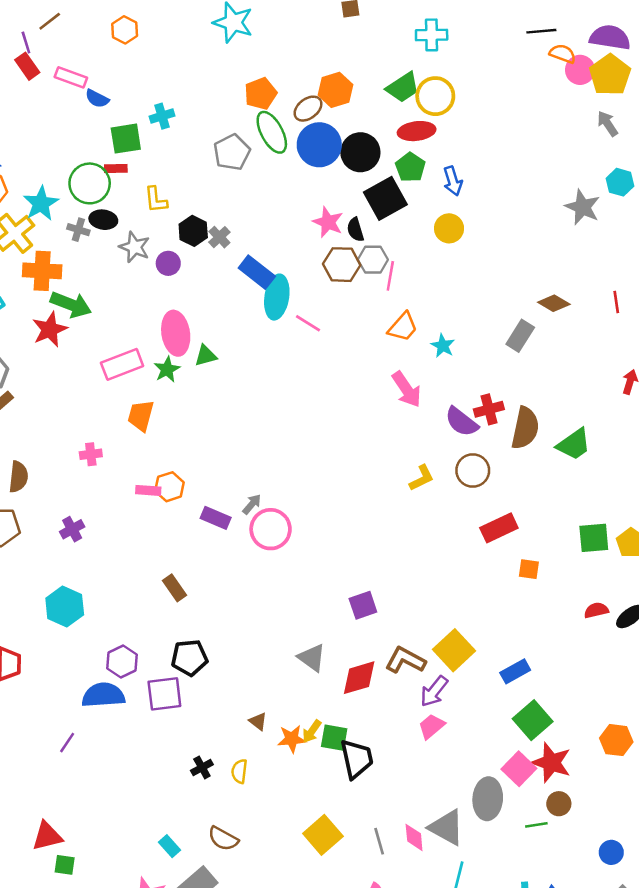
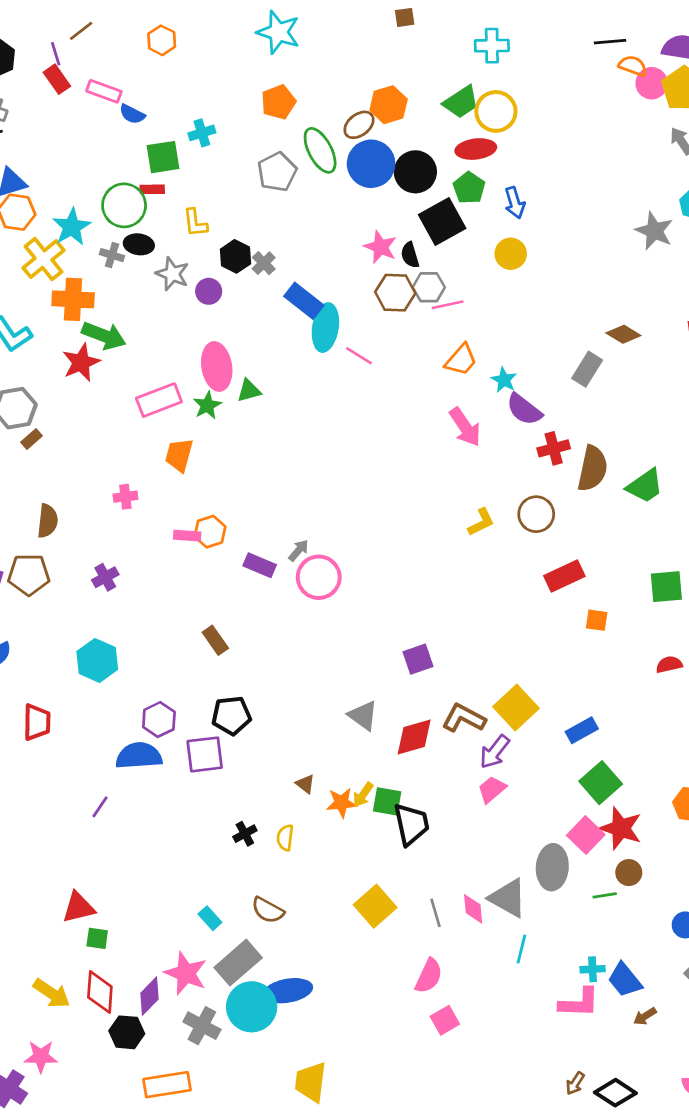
orange pentagon: (261, 94) -> (278, 102), moved
pink line: (390, 276) -> (448, 305), turned 68
purple semicircle: (461, 422) -> (524, 409), moved

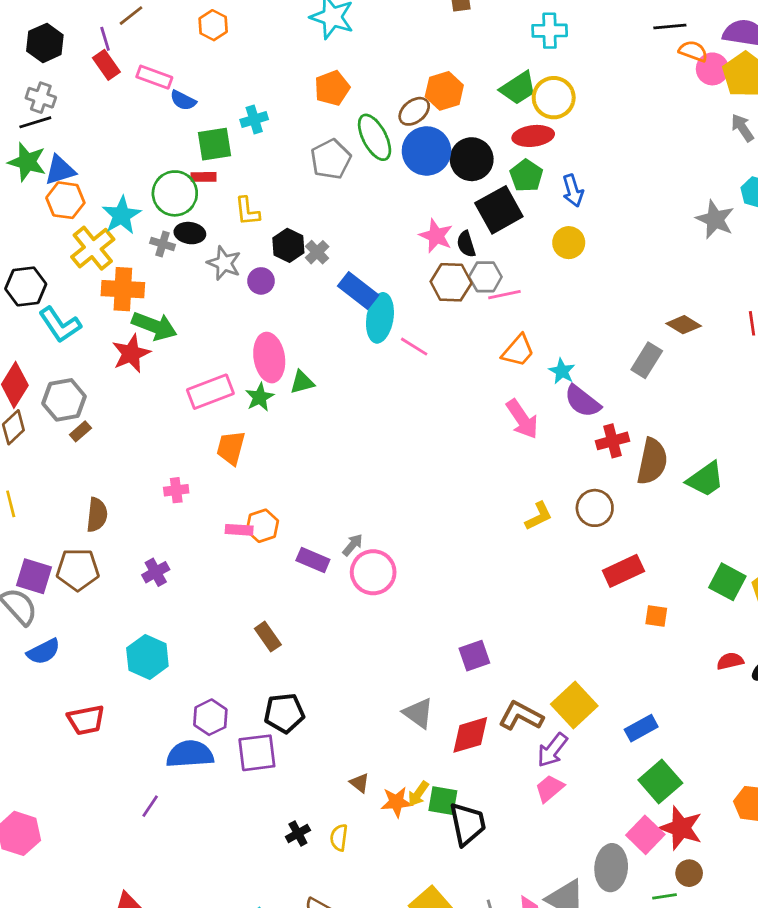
green square: (666, 587) -> (727, 582), turned 33
red trapezoid: (37, 722) -> (86, 720), turned 78

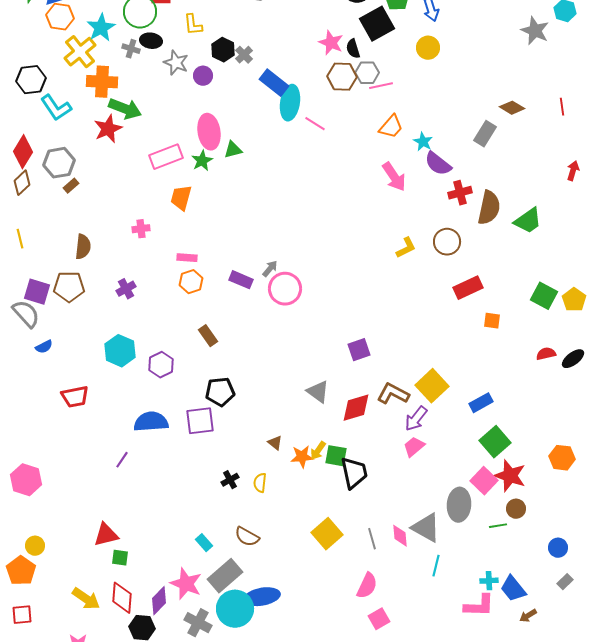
orange hexagon: (262, 526) -> (191, 282), moved
blue semicircle: (44, 652) -> (44, 347), size x0.7
purple hexagon: (210, 717) -> (161, 365), moved

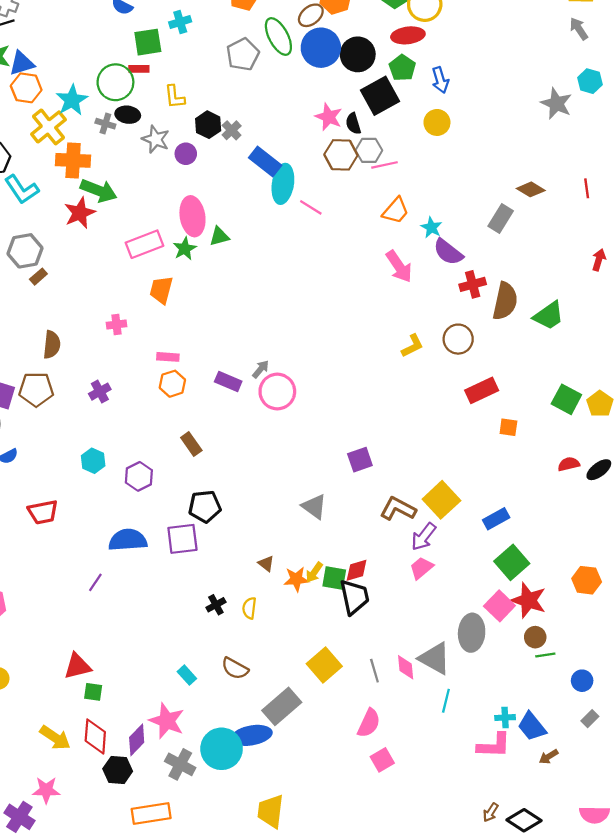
cyan hexagon: (120, 351) -> (93, 461), size x0.7
red diamond: (356, 408) -> (357, 570), moved, size x0.7
green line: (498, 526) -> (545, 655), moved
gray rectangle: (225, 576) -> (282, 706), moved

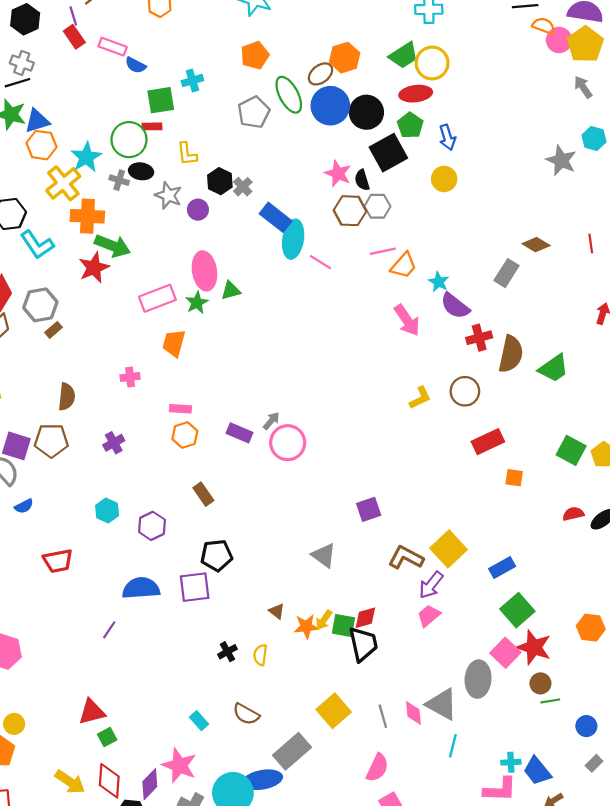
pink line: (384, 165) -> (383, 251), moved
green square: (93, 692) -> (107, 737), turned -36

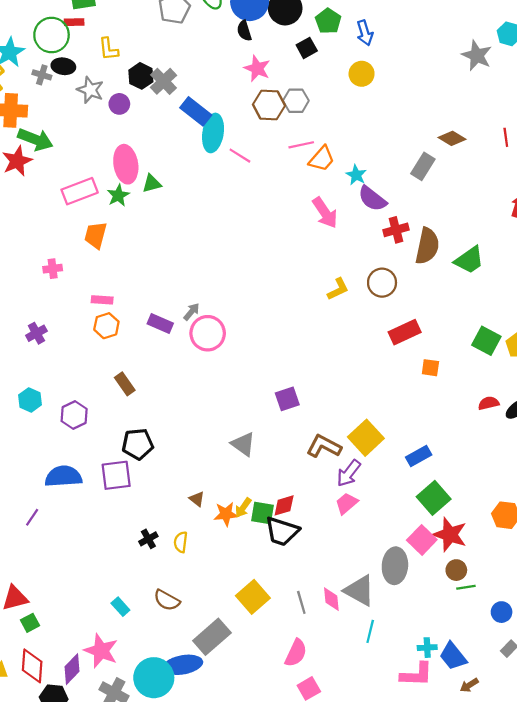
black square: (388, 153) -> (307, 48), size x0.6
black semicircle: (362, 180) -> (244, 31), moved
gray cross: (243, 187) -> (163, 81), size x1.4
black trapezoid: (363, 644) -> (282, 531), turned 120

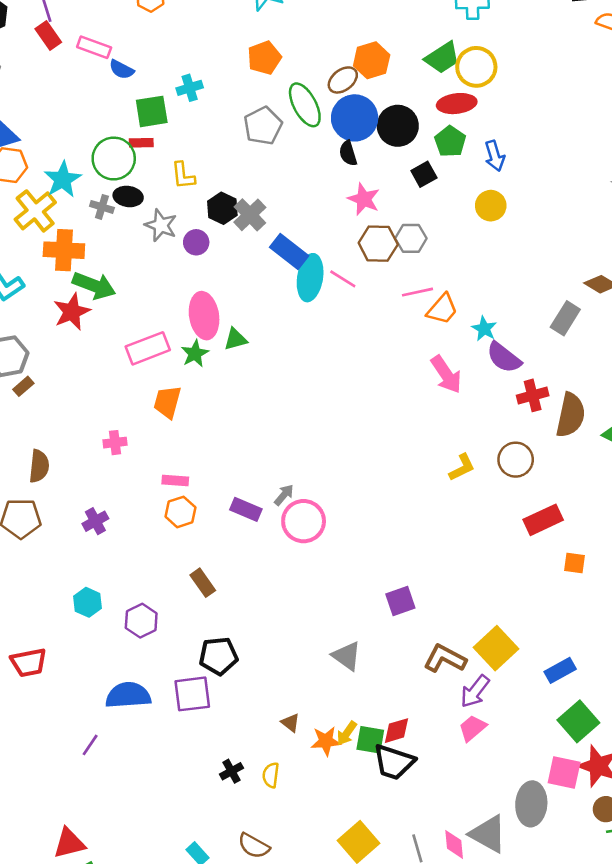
pink line: (240, 156) -> (343, 279), moved
pink square: (422, 540) -> (564, 772), turned -32

